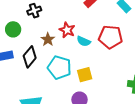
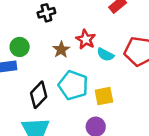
green circle: (13, 29) -> (20, 47), moved
black diamond: (30, 57) -> (39, 95), moved

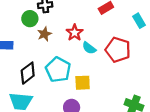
green circle: (20, 47) -> (30, 19), moved
brown star: (61, 50) -> (44, 34), moved

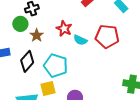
black diamond: (28, 73) -> (27, 61), moved
yellow square: (83, 83) -> (48, 88), moved

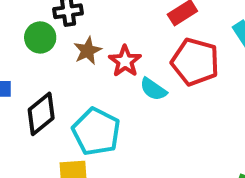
brown star: (37, 35) -> (88, 51), moved
red pentagon: (107, 36) -> (195, 62), moved

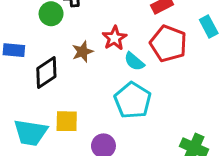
brown star: (88, 51) -> (83, 52), moved
cyan pentagon: (96, 132) -> (133, 100), moved

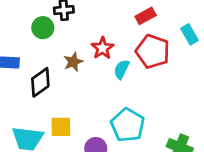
cyan semicircle: (134, 62) -> (122, 69), turned 78
cyan pentagon: (133, 100) -> (128, 125), moved

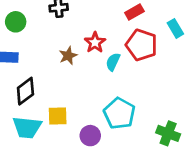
green circle: (43, 28) -> (16, 22), moved
black diamond: (40, 82) -> (25, 91), moved

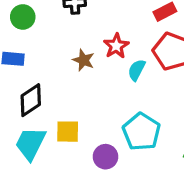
brown star: (68, 56) -> (84, 60), turned -30
cyan trapezoid: (27, 127) -> (30, 143), turned 108

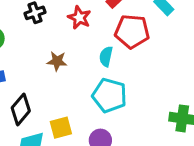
red star: (116, 46) -> (79, 18), moved
cyan pentagon: (141, 132) -> (109, 95), moved

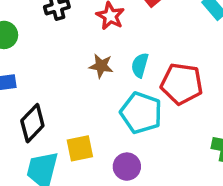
red pentagon: (132, 31) -> (182, 84), moved
brown star: (57, 61) -> (101, 66), moved

